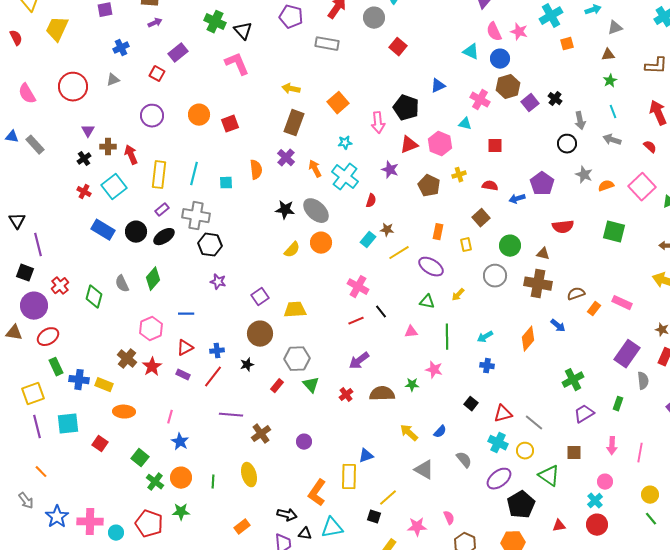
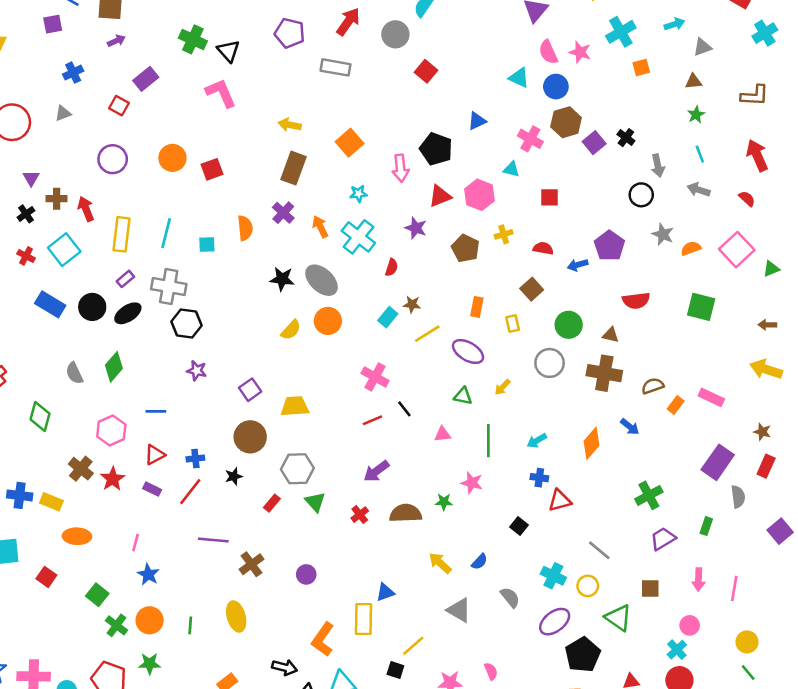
green diamond: (94, 297) -> (40, 416), moved
red triangle: (503, 414) -> (560, 501), moved

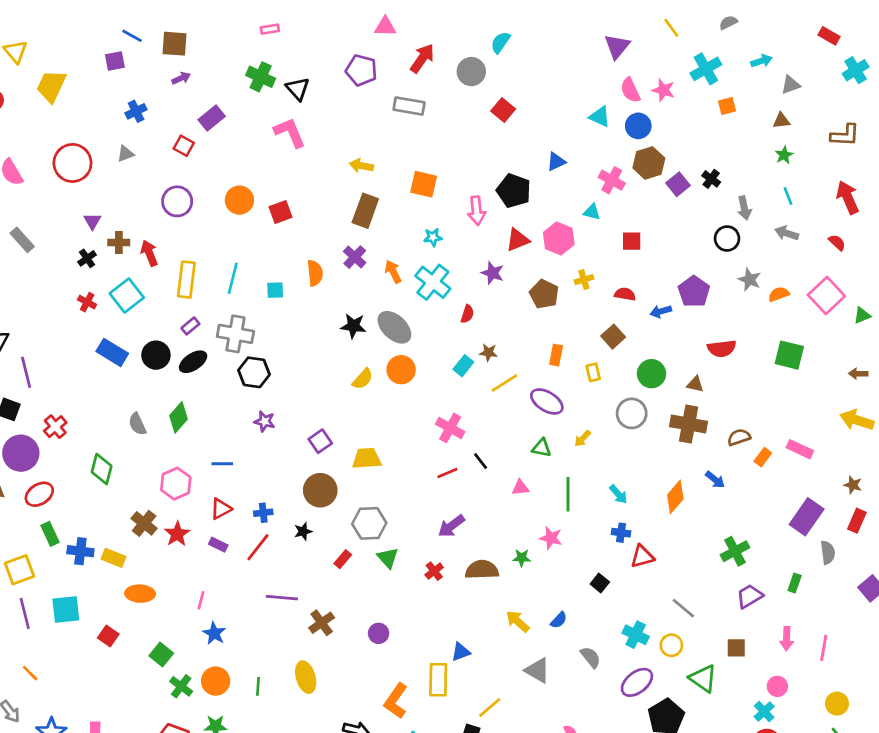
orange square: (350, 143) -> (424, 184), turned -36
cyan arrow: (537, 441) -> (618, 494), turned -102

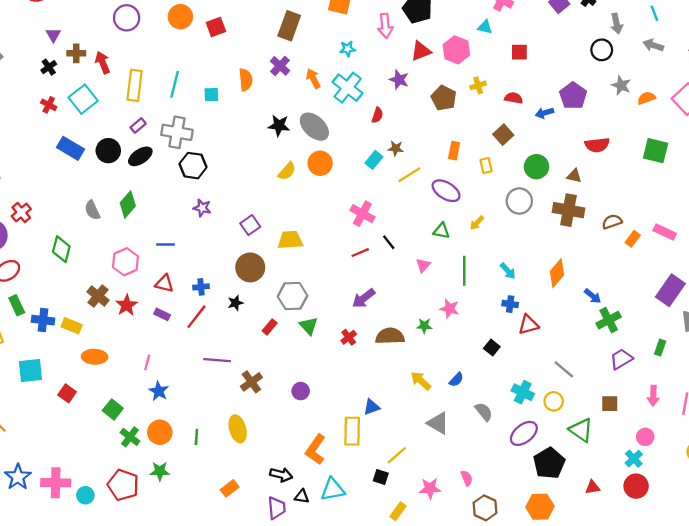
blue arrow: (715, 480) -> (593, 296), moved
pink triangle: (520, 488) -> (423, 265), turned -42
red triangle: (221, 509) -> (164, 283), turned 42

